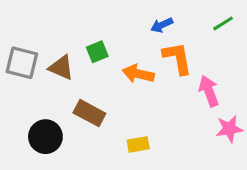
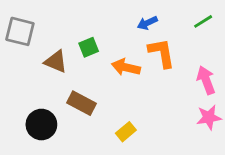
gray square: (22, 63) -> (20, 31), moved
pink arrow: (209, 91) -> (206, 80), moved
yellow rectangle: (138, 144) -> (126, 132), turned -30

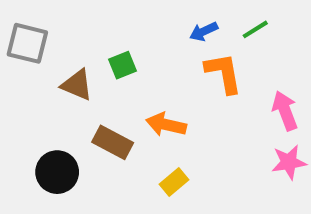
green line: (203, 21) -> (255, 29), moved
orange arrow: (126, 67) -> (166, 125), moved

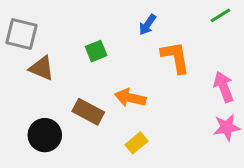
green line: (255, 29) -> (221, 15), moved
blue arrow: (204, 31) -> (147, 25), moved, turned -30
brown triangle: (77, 85) -> (42, 68), moved

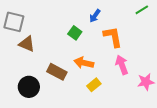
green square: (96, 51) -> (75, 33), moved, turned -32
pink arrow: (224, 87) -> (122, 65), moved
yellow rectangle: (137, 143) -> (94, 85), moved

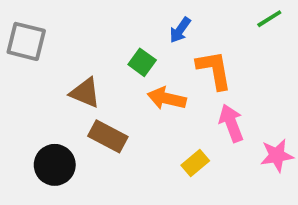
brown triangle: (27, 44) -> (85, 93), moved
orange arrow: (84, 63) -> (167, 98), moved
yellow rectangle: (94, 85) -> (195, 163), moved

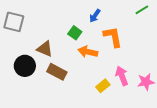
pink arrow: (231, 123) -> (122, 76), moved
black circle: (55, 165) -> (25, 66), moved

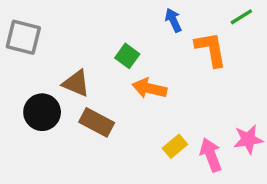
blue arrow: (95, 16) -> (173, 20), moved, turned 120
orange L-shape: (113, 37) -> (211, 49), moved
pink arrow: (122, 76) -> (211, 155), moved

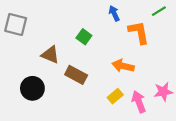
orange arrow: (149, 88) -> (123, 66), moved
black circle: (42, 112) -> (32, 88), moved
brown rectangle: (97, 122) -> (76, 75), moved

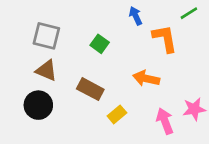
gray square: (16, 25) -> (46, 36), moved
brown triangle: (50, 55) -> (46, 70), moved
yellow rectangle: (115, 96) -> (117, 114), moved

